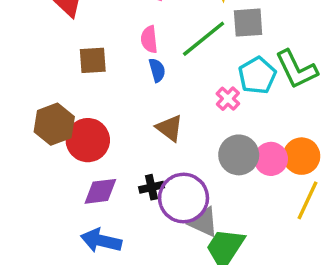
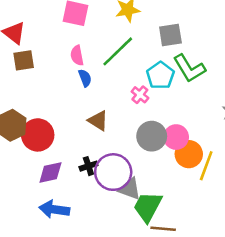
gray square: (248, 23) -> (170, 35), moved
brown square: (93, 60) -> (24, 60), moved
orange circle: (302, 156) -> (189, 154), moved

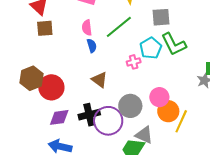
pink cross: (140, 95) -> (134, 62), turned 32
gray circle: (152, 136) -> (130, 106), moved
black cross: (88, 166) -> (89, 115), size x1.5
gray triangle: (130, 189) -> (144, 135), moved

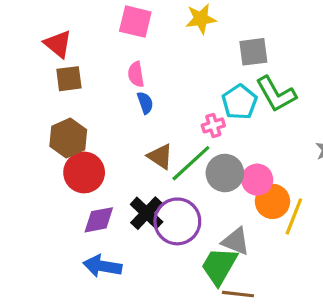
green line: (119, 27) -> (191, 163), moved
brown hexagon: (31, 78) -> (68, 138), moved
gray circle: (130, 106) -> (225, 173), moved
black cross: (89, 115) -> (147, 213), turned -30

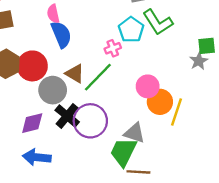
blue semicircle: (145, 103) -> (61, 34), size x1.6
red circle: (84, 172) -> (32, 66), moved
gray circle: (225, 173) -> (53, 90), moved

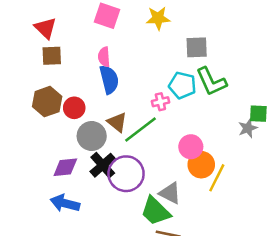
cyan pentagon: (131, 30) -> (182, 85), turned -30
red circle: (32, 66) -> (74, 108), size x0.7
green trapezoid: (123, 152) -> (156, 211), turned -80

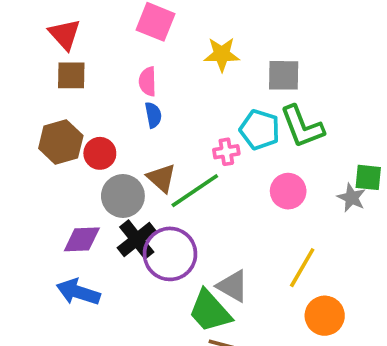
yellow star: (158, 18) -> (222, 54), moved
blue semicircle: (109, 79) -> (153, 115), size x0.6
gray star: (248, 128) -> (352, 198), turned -30
pink circle: (191, 147) -> (288, 191), moved
orange circle: (201, 165) -> (325, 316), moved

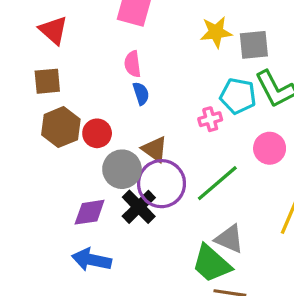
yellow star: (222, 54) -> (216, 32), moved
brown square: (71, 75) -> (47, 81), moved
green line: (195, 191) -> (217, 183), moved
purple circle: (170, 254) -> (162, 184), moved

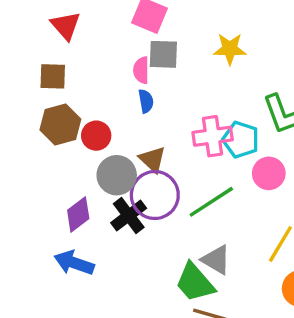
gray square: (254, 45) -> (163, 54), moved
cyan pentagon: (238, 96) -> (241, 140), moved
pink cross: (210, 119) -> (213, 136), size x1.6
purple diamond: (90, 212) -> (78, 214), turned -36

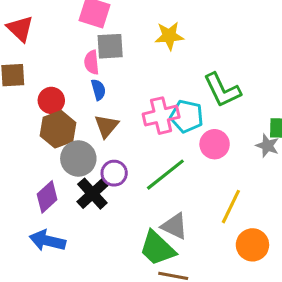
brown hexagon: (60, 125) -> (58, 129), moved
red circle: (96, 136) -> (51, 100), moved
brown triangle: (152, 159) -> (106, 126), moved, turned 32
purple circle: (155, 195) -> (114, 173), size x0.6

